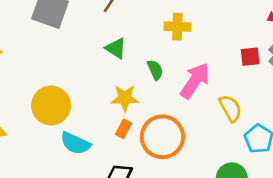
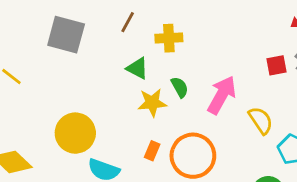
yellow cross: (177, 27) -> (169, 38), moved
yellow star: (125, 98) -> (152, 103), moved

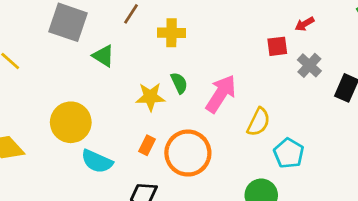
red square: (276, 65) -> (277, 46), moved
green triangle: (137, 68) -> (103, 56), moved
yellow semicircle: (261, 120) -> (259, 122), turned 56

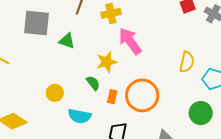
green semicircle: (179, 83) -> (93, 83), moved
pink arrow: (221, 94) -> (130, 41), moved, turned -56
yellow circle: (71, 122) -> (55, 93), size x0.6

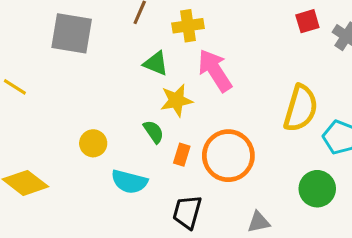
green triangle: (67, 41) -> (156, 63), moved
yellow semicircle: (187, 62) -> (301, 108), size x1.4

